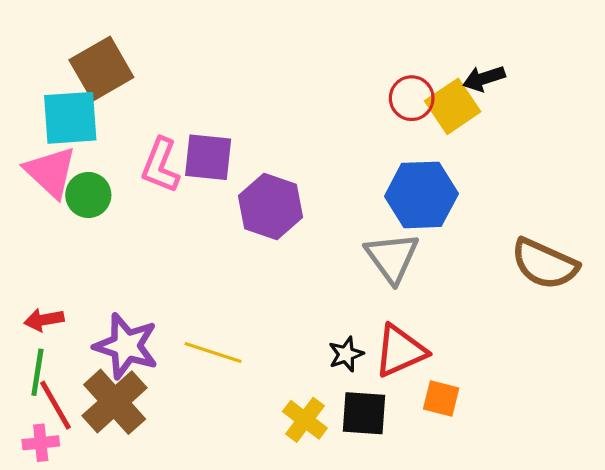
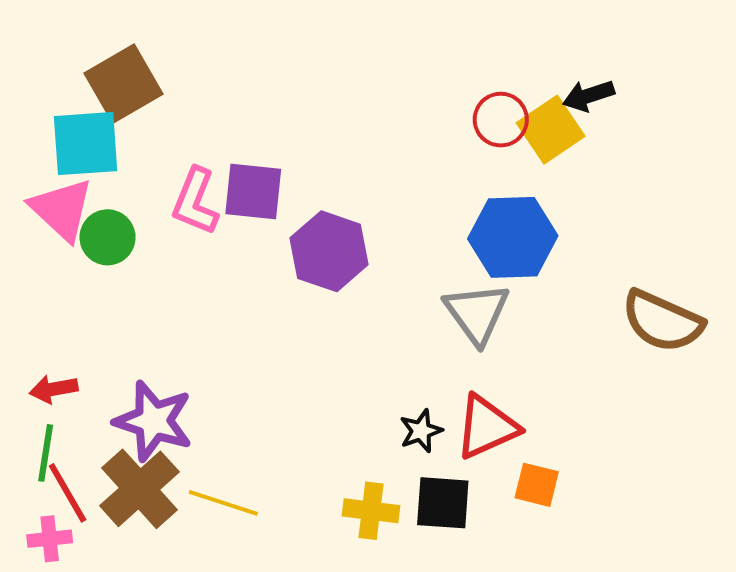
yellow line: (213, 353) -> (223, 503), moved
yellow cross: (305, 420) -> (371, 511), turned -30

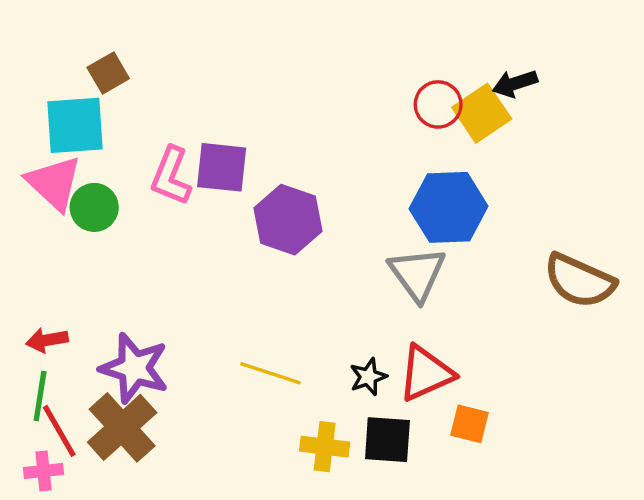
brown square: (123, 84) -> (108, 73), size x0.6
yellow line: (223, 503) -> (270, 373), moved

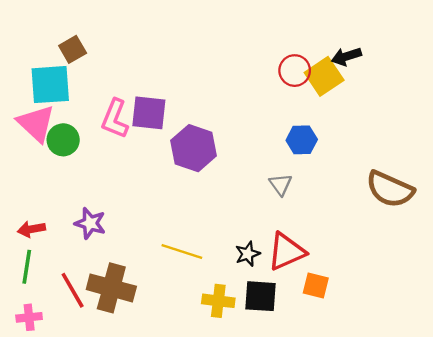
blue hexagon: (449, 207) -> (302, 140), size x0.6
gray triangle: (417, 274) -> (281, 185), size x0.6
purple star: (134, 368) -> (90, 223), moved, size x0.7
brown cross: (122, 427) -> (111, 288), moved, turned -33
red line: (59, 431) -> (73, 290), moved

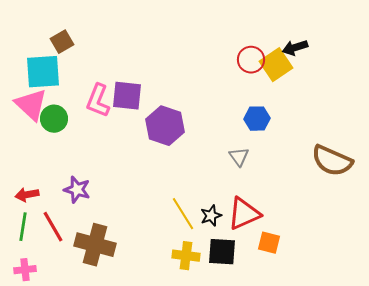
yellow line: (182, 251) -> (183, 214), moved, turned 40
red line: (73, 290) -> (53, 227), moved

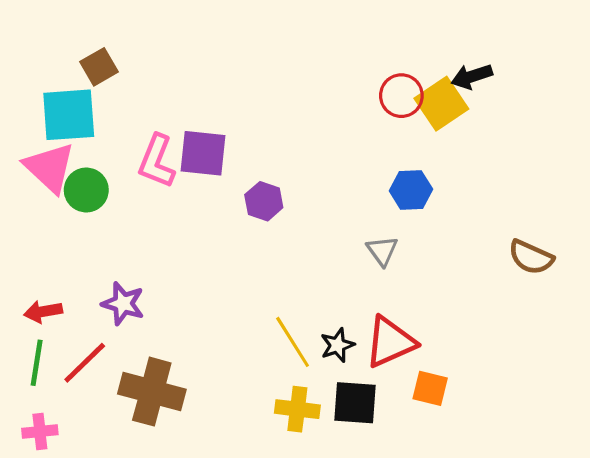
purple hexagon: (165, 126) -> (264, 201), size x0.6
brown semicircle: (332, 161) -> (531, 257), size x0.7
red line: (53, 227) -> (85, 363), turned 76

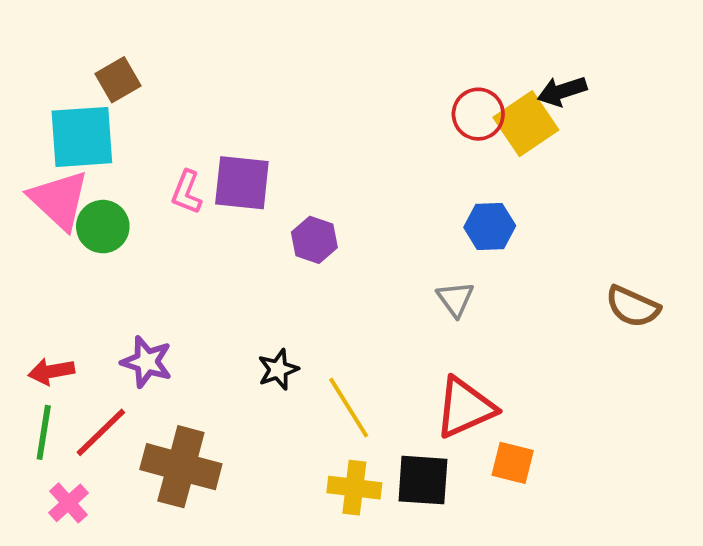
pink L-shape: (157, 161) -> (187, 192), size x0.7
black star: (337, 345) -> (278, 369), moved
pink cross: (40, 432) -> (68, 503), moved, turned -36

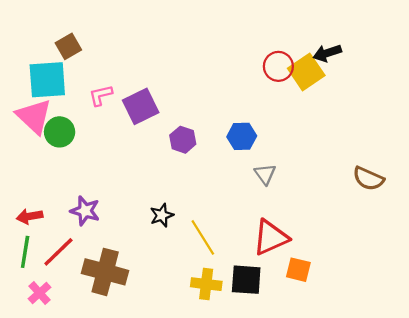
purple square: (242, 183) -> (141, 106), turned -32
pink L-shape: (187, 192) -> (101, 95), moved, turned 55
blue hexagon: (490, 227) -> (242, 136), moved

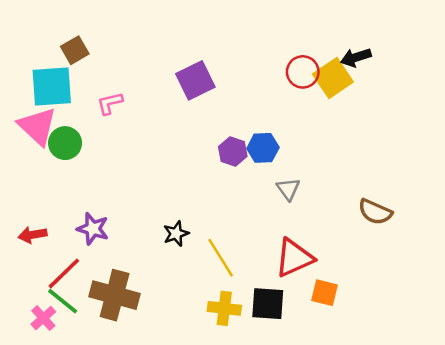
purple square: (141, 106) -> (195, 80), moved
purple hexagon: (183, 140) -> (233, 152), moved
brown semicircle: (368, 179) -> (375, 212), moved
green line: (25, 252) -> (63, 301), moved, turned -60

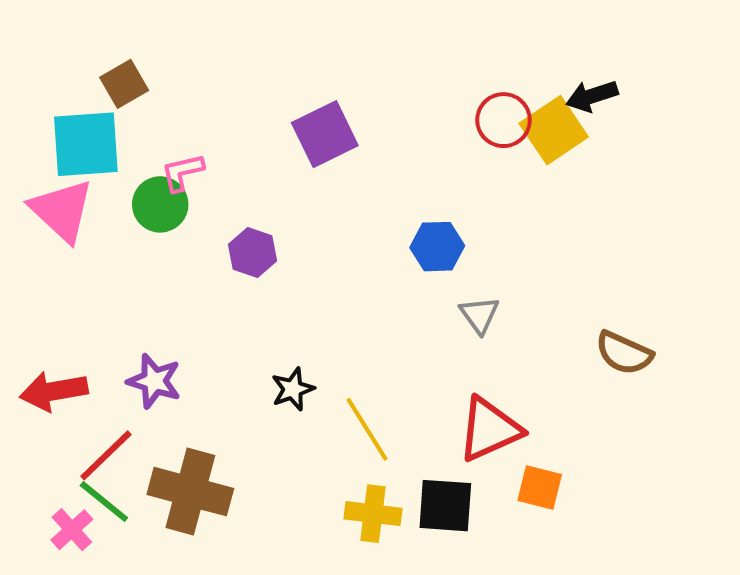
green circle: (65, 143) -> (160, 204), moved
purple hexagon: (233, 152) -> (253, 253), moved
red arrow: (32, 235) -> (54, 391), size x1.4

